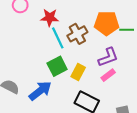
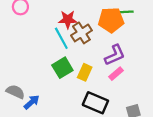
red star: (50, 18) -> (68, 20), moved
green line: (127, 30) -> (126, 12), moved
blue arrow: (40, 91) -> (32, 102), moved, size x0.7

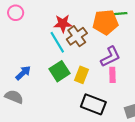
pink rectangle: (116, 74) -> (112, 75), turned -48
blue arrow: (32, 102) -> (23, 73), moved

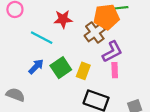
brown cross: (77, 36) -> (95, 33), moved
cyan line: (57, 42) -> (42, 38), moved, turned -30
blue arrow: (23, 73) -> (36, 67), moved

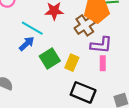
purple L-shape: (112, 52) -> (101, 45), turned 30
blue arrow: (36, 67) -> (27, 44), moved

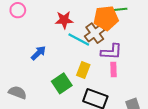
cyan line: (32, 28) -> (79, 40), moved
green square: (50, 59) -> (62, 83), moved

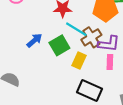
brown cross: (95, 33) -> (91, 37), moved
green square: (62, 83) -> (59, 45), moved

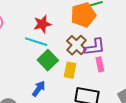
cyan line: (76, 29) -> (36, 42), moved
blue arrow: (34, 40) -> (39, 89), moved

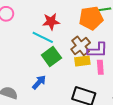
yellow rectangle: (70, 70) -> (82, 61), moved, turned 63

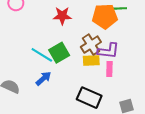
cyan line: (43, 37) -> (42, 55), moved

